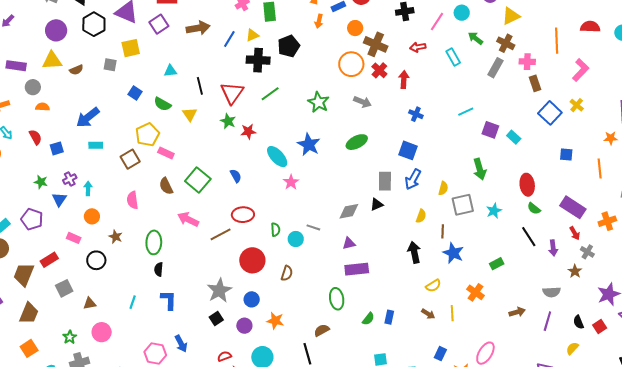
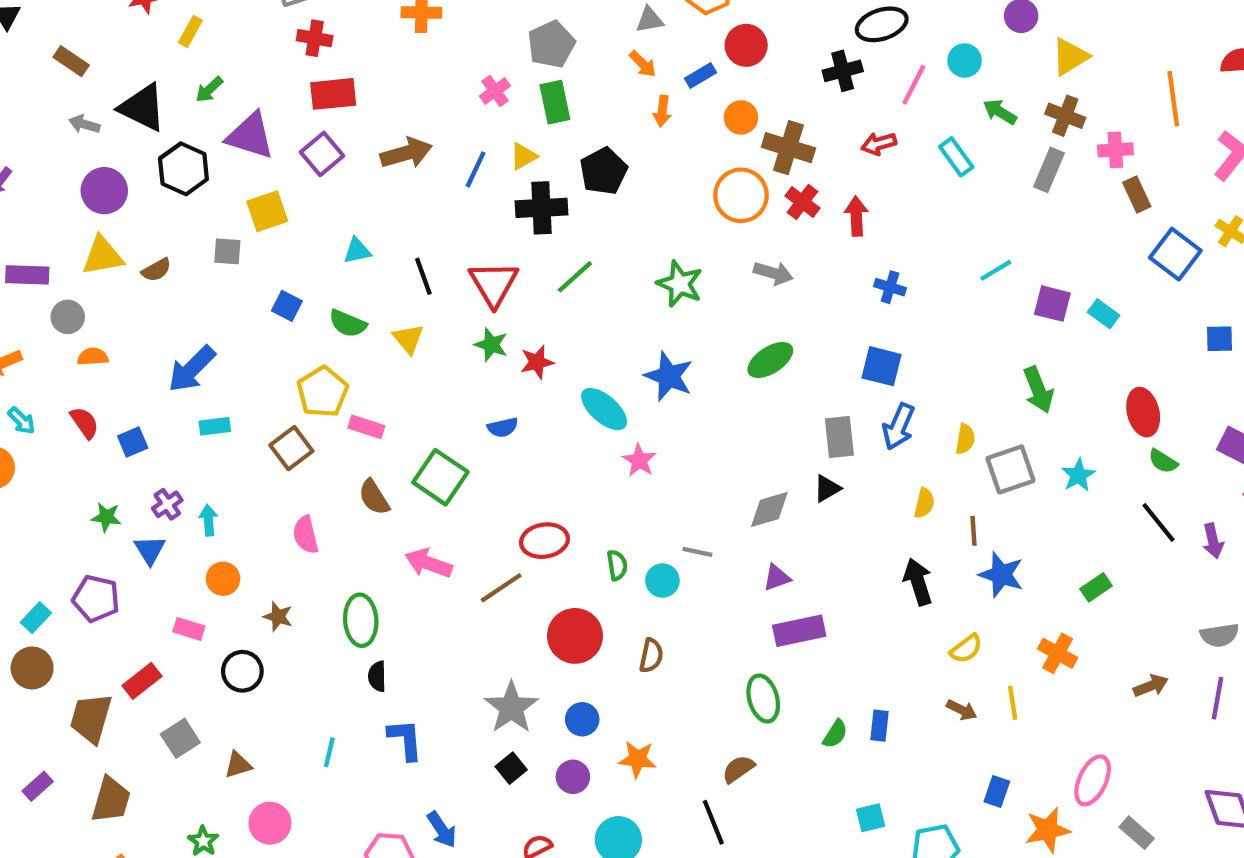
blue semicircle: (236, 176) -> (503, 427), moved, turned 112

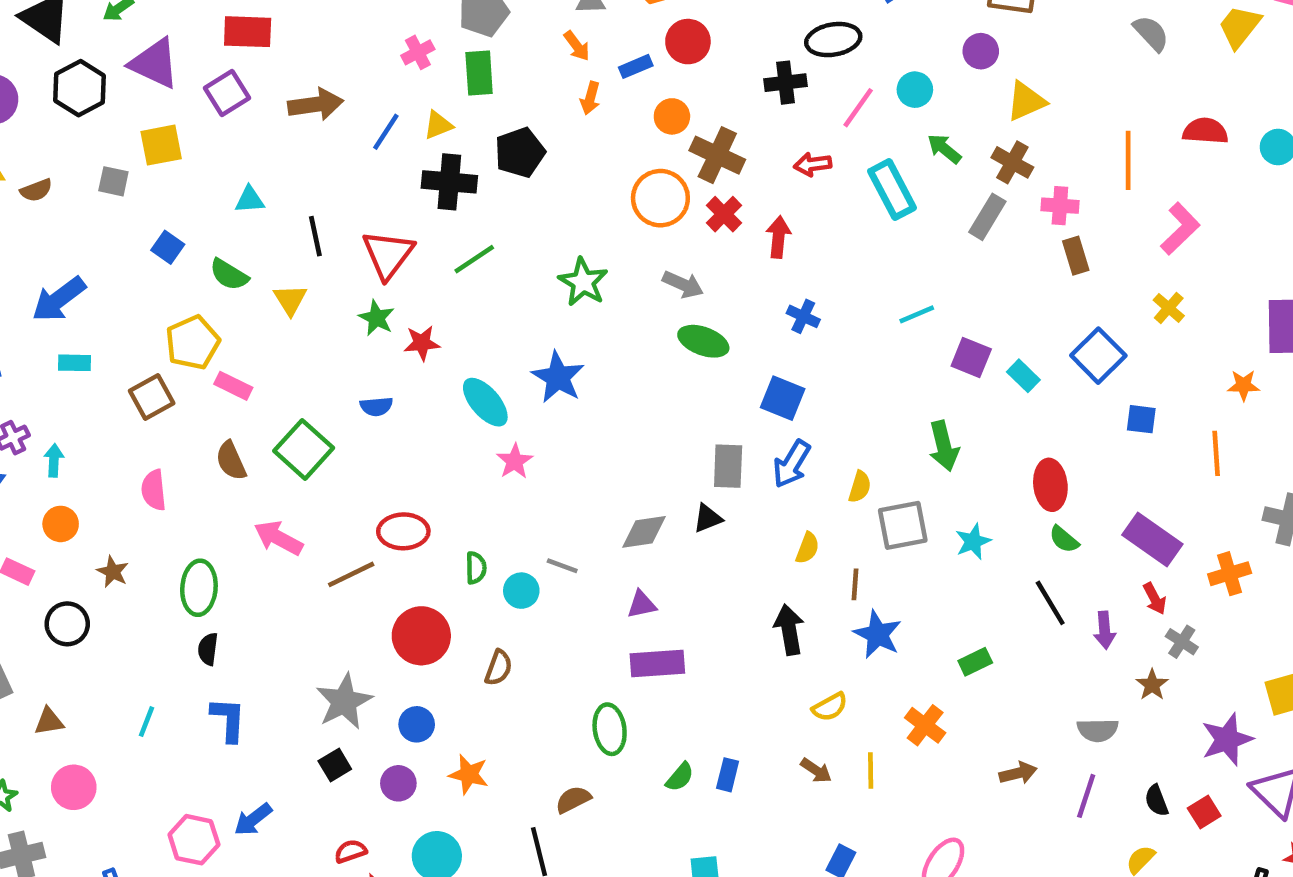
cyan rectangle: (956, 157) -> (892, 189), size x1.4
blue square: (1175, 254) -> (1098, 356), moved
green ellipse: (770, 360) -> (703, 341), moved, turned 45
blue arrow: (442, 830) -> (253, 819), turned 78

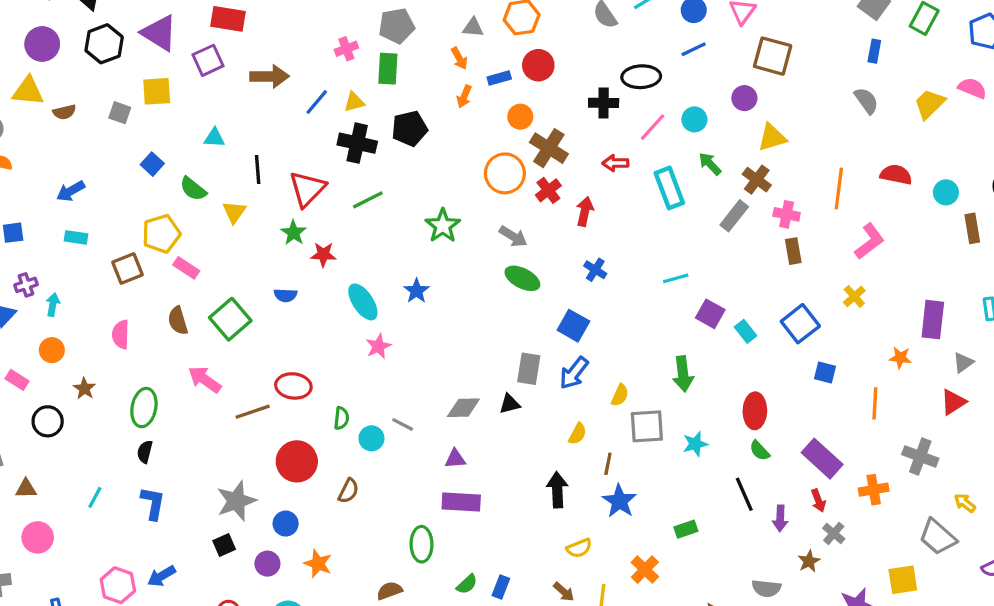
blue arrow: (59, 299) -> (71, 191), size x0.7
blue star: (558, 377) -> (416, 291), size x0.7

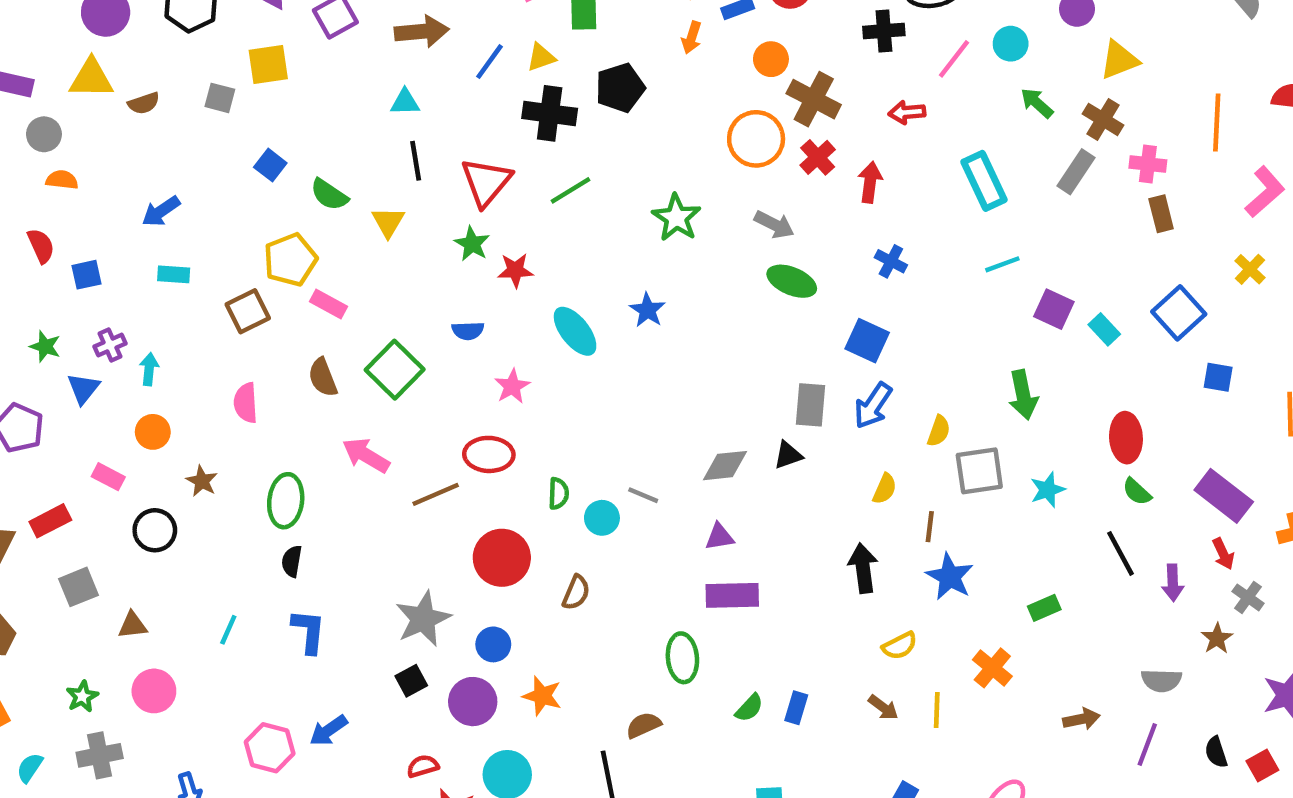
cyan triangle: (214, 138) -> (405, 102), moved
cyan rectangle: (669, 188) -> (984, 181), moved
pink star: (378, 346) -> (512, 386), moved
purple circle: (267, 564) -> (473, 702), size x1.4

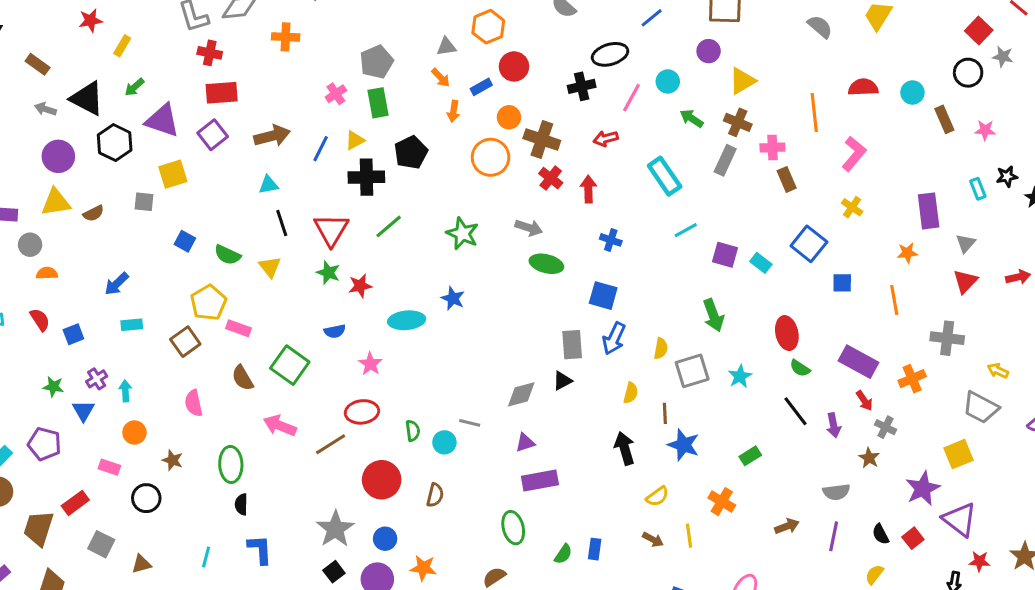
orange circle: (756, 139) -> (491, 157), moved
cyan ellipse: (575, 331) -> (407, 320), turned -48
gray square: (78, 587) -> (101, 544), turned -32

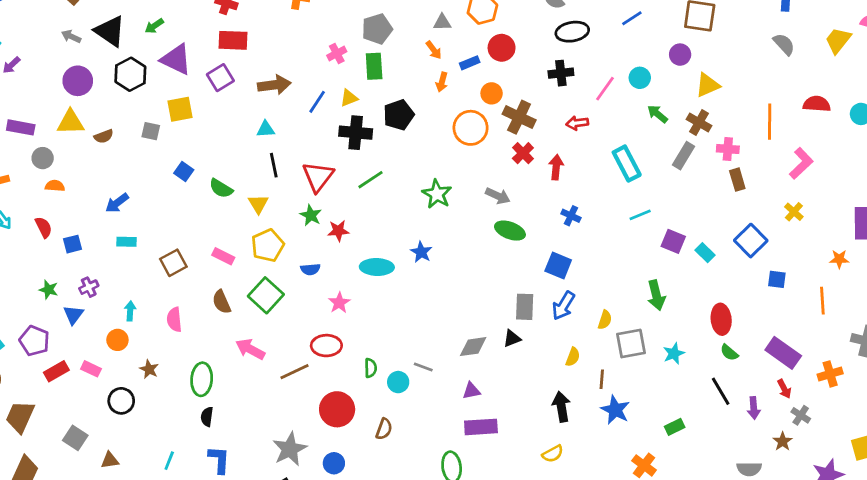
black ellipse: (610, 54) -> (572, 32), moved
yellow pentagon: (208, 303) -> (268, 245), moved
cyan arrow: (125, 391) -> (130, 311), moved
yellow semicircle: (657, 496) -> (553, 454), moved
red rectangle: (75, 503) -> (56, 371), moved

